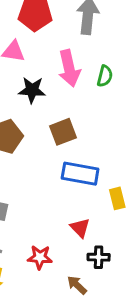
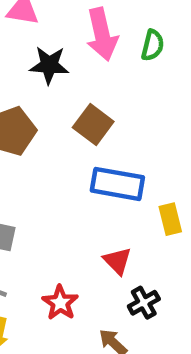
brown square: (63, 132) -> (93, 125), turned -32
red star: (40, 257) -> (60, 303), turned 30
black cross: (99, 257) -> (144, 303), turned -30

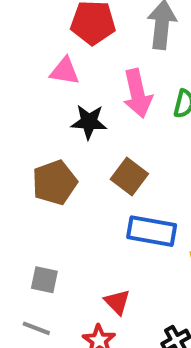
red triangle: (117, 261) -> (117, 302), moved

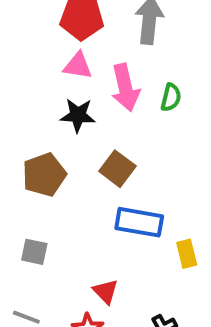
pink triangle: (65, 71) -> (78, 66), moved
gray square: (44, 280) -> (34, 252), moved

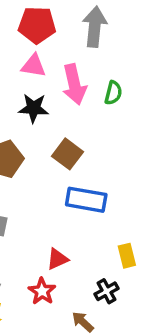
yellow rectangle: (187, 254) -> (127, 256), moved
red triangle: (106, 291) -> (57, 259), turned 50

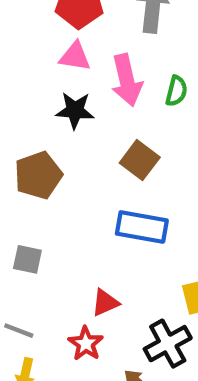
brown square: (68, 154) -> (140, 160), moved
black cross: (107, 291) -> (168, 344), size x1.5

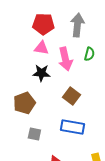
green semicircle: (176, 91) -> (89, 54), moved
gray square: (27, 259) -> (34, 134), moved

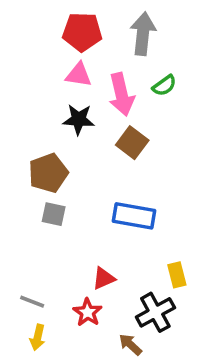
green semicircle: (89, 54) -> (164, 85), turned 40
brown square: (71, 96) -> (132, 143), moved
gray square: (34, 134) -> (54, 214), moved

